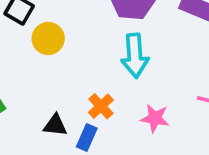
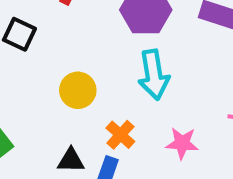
yellow circle: (48, 38) -> (78, 90), moved

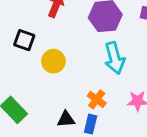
yellow circle: (78, 90) -> (53, 61), moved

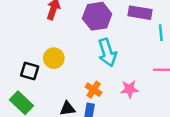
black square: (24, 40) -> (30, 71), moved

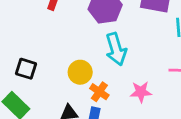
yellow circle: (54, 58) -> (80, 72), moved

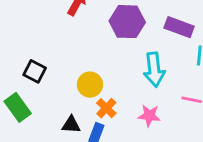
cyan arrow: (116, 49) -> (154, 70), moved

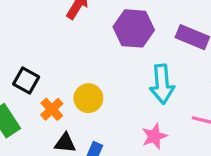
orange cross: (106, 108) -> (52, 109), moved
pink star: (149, 116) -> (154, 136), turned -30

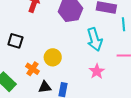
black square: (26, 81) -> (15, 41), moved

